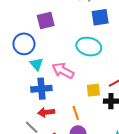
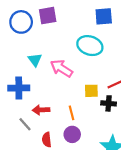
blue circle: (24, 44) -> (21, 22), moved
blue cross: (41, 89) -> (19, 88), moved

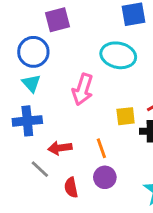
blue circle: (21, 22) -> (33, 52), moved
cyan triangle: (35, 60) -> (31, 83), moved
pink arrow: (61, 68) -> (83, 89), turned -100

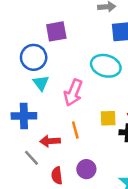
cyan triangle: (31, 83) -> (41, 83), moved
orange line: (101, 148) -> (75, 130), moved

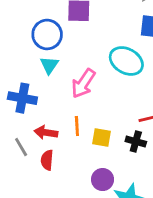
yellow square: (108, 118) -> (102, 138), moved
purple circle: (86, 169) -> (103, 180), moved
red semicircle: (57, 176) -> (47, 160), moved

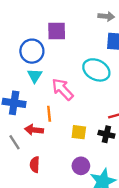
pink arrow: (83, 83) -> (63, 89), turned 105
orange line: (77, 126) -> (49, 114), moved
red semicircle: (47, 160) -> (35, 165), moved

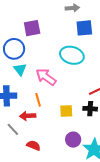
red semicircle: (35, 165) -> (34, 145), turned 120

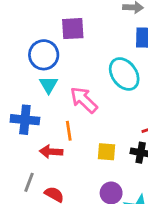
cyan ellipse: (72, 55) -> (124, 74), turned 30
gray line: (13, 129) -> (29, 182), moved, turned 56

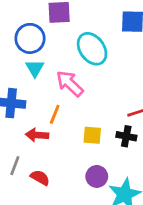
cyan ellipse: (124, 74) -> (92, 49), moved
orange line: (69, 131) -> (55, 114), turned 30

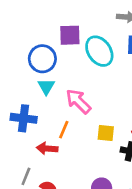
cyan ellipse: (92, 49) -> (99, 51), moved
yellow square: (92, 135) -> (106, 133), moved

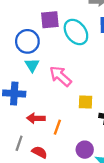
orange line: (64, 130) -> (57, 127), moved

